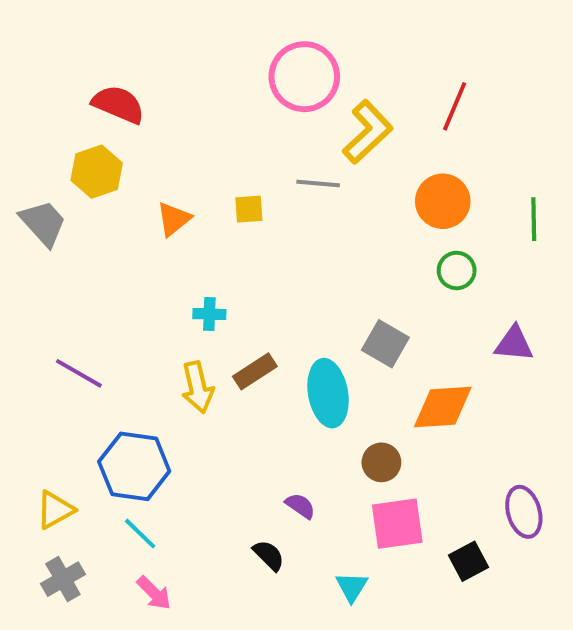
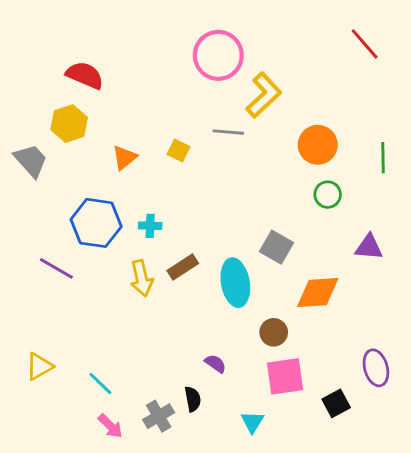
red line: (455, 106) -> (365, 44), moved, turned -64
yellow square: (249, 209) -> (179, 151), turned 30
blue hexagon: (134, 466) -> (96, 223), moved
black semicircle: (269, 555) -> (193, 399), turned 35
gray cross: (63, 579) -> (159, 416), moved

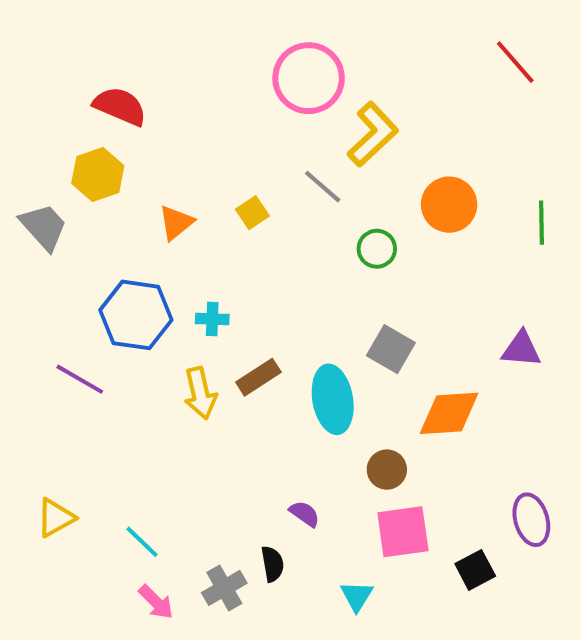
gray line: (228, 132) -> (323, 187), turned 36
yellow square: (179, 151) -> (252, 213), turned 30
green circle: (328, 195) -> (377, 249), moved

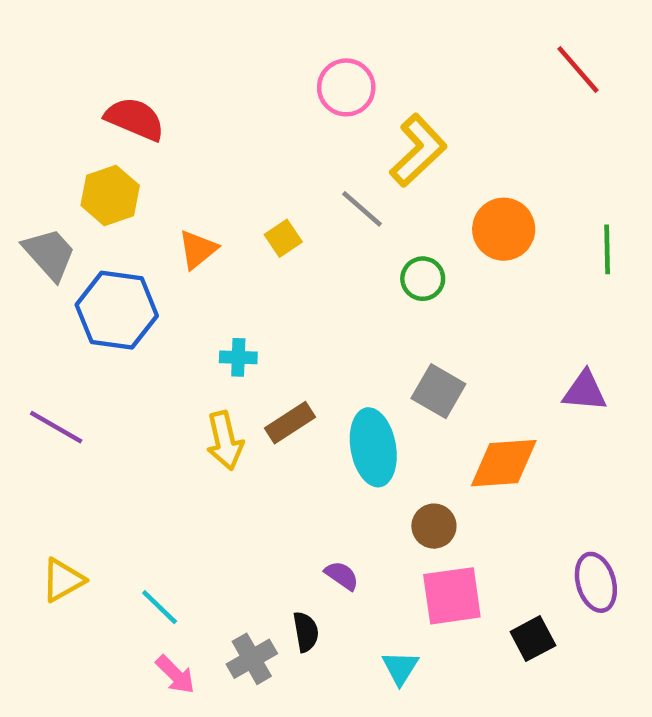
pink circle: (309, 78) -> (346, 87), size x0.7
blue hexagon: (136, 315) -> (117, 310), moved
purple line: (80, 379) -> (56, 427), moved

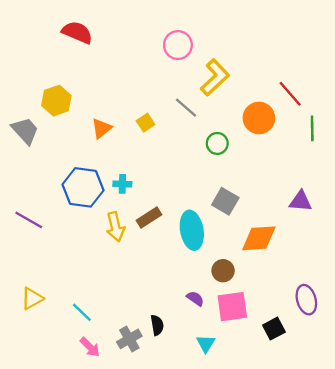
red line: (578, 69) -> (290, 94), moved
red semicircle: (135, 119) -> (77, 32), moved
blue hexagon: (117, 310) -> (83, 187), moved
purple semicircle: (342, 576) -> (195, 298), moved

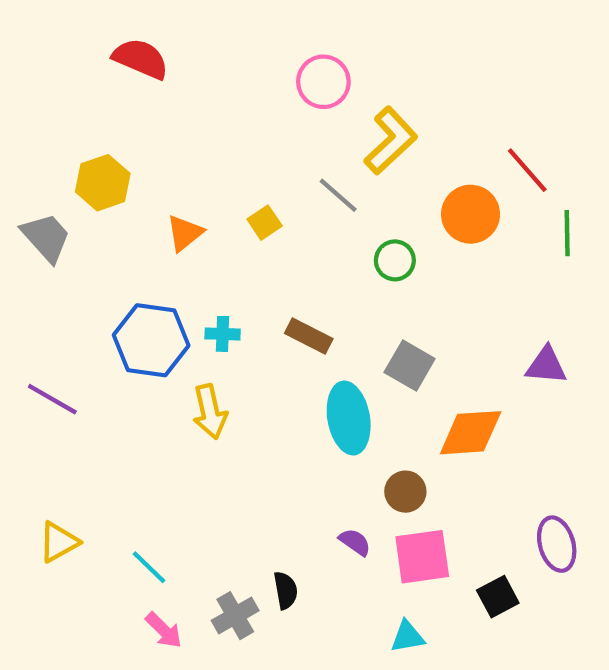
brown rectangle: (149, 217) -> (309, 336), moved, turned 60
cyan triangle: (206, 344) -> (407, 637), moved, turned 48

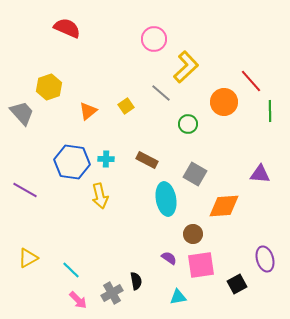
cyan triangle: (407, 637) -> (178, 297), moved

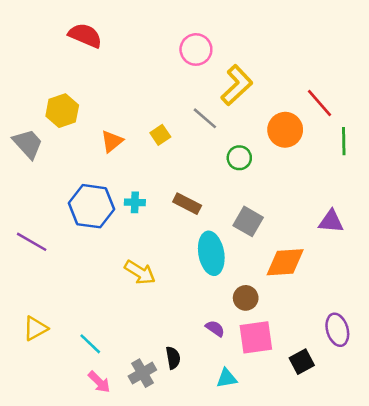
yellow arrow: (100, 196) -> (140, 272), moved, turned -45

